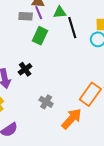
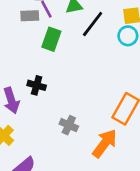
black line: (72, 28) -> (93, 24), turned 60
black cross: (25, 69) -> (37, 85), turned -32

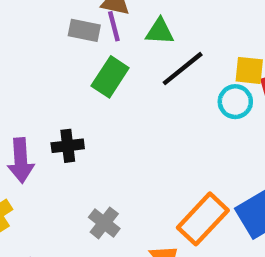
black cross: (37, 85) -> (68, 146), turned -36

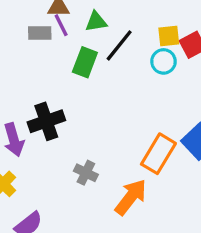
green rectangle: (110, 77) -> (85, 62), moved
black cross: (68, 146) -> (46, 121), size x1.5

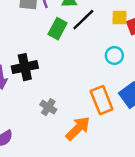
cyan circle: (163, 61) -> (114, 55), moved
orange rectangle: (158, 154) -> (102, 100), turned -60

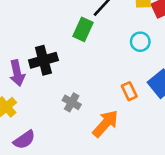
green rectangle: (58, 29) -> (83, 29), moved
orange rectangle: (102, 100) -> (129, 91), size x0.6

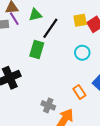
gray cross: (72, 102) -> (48, 105), moved

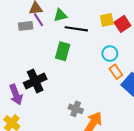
black line: (50, 28) -> (76, 29), turned 65
orange rectangle: (79, 92) -> (116, 72), moved

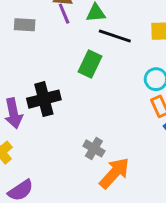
gray rectangle: (26, 26) -> (25, 25), moved

